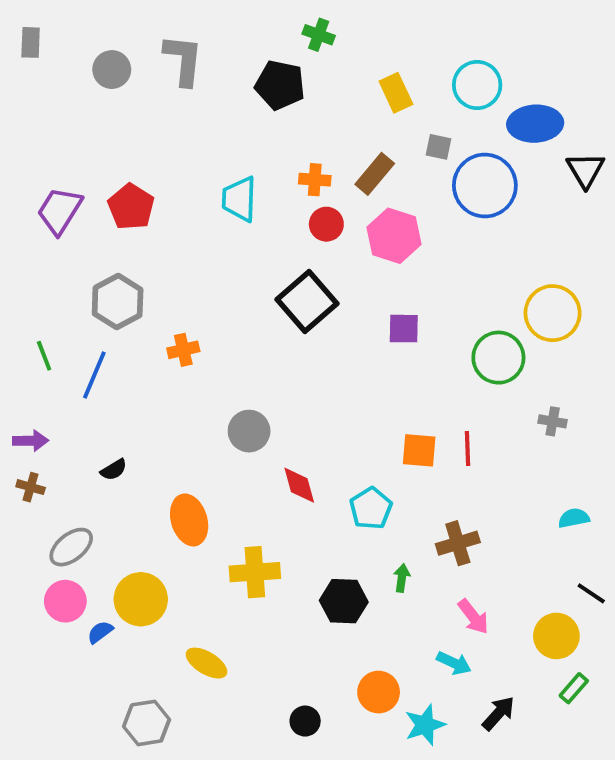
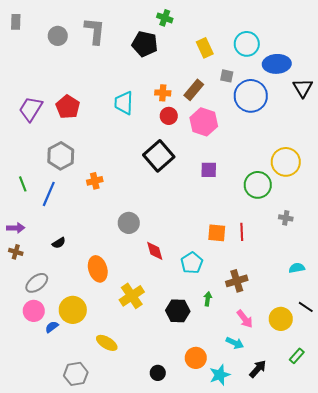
yellow cross: (255, 572) -> (132, 296), turned -30
yellow circle: (556, 636) -> (281, 319), moved

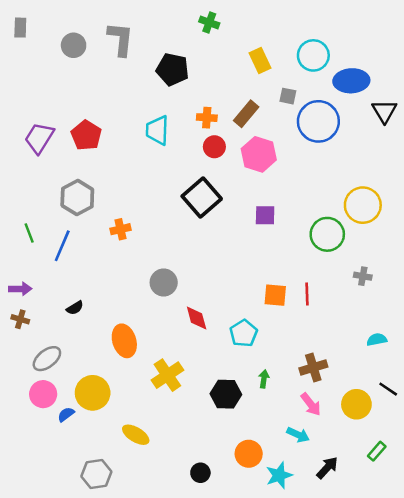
black pentagon: (145, 44) -> (173, 69), moved
brown cross: (237, 281) -> (313, 367), moved

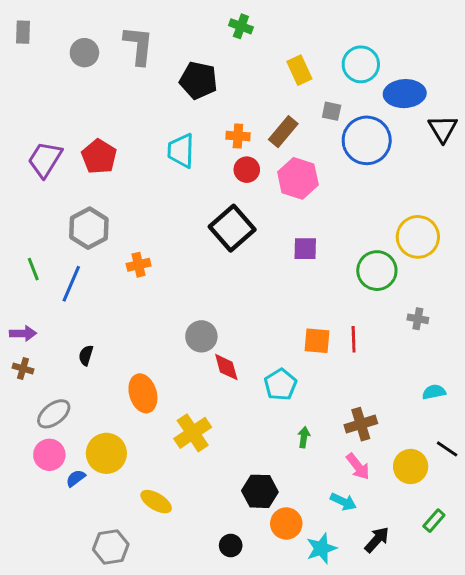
gray circle: (164, 282) -> (201, 336), moved
black semicircle: (75, 308) -> (86, 355), turned 138
black hexagon: (226, 394) -> (260, 491), moved

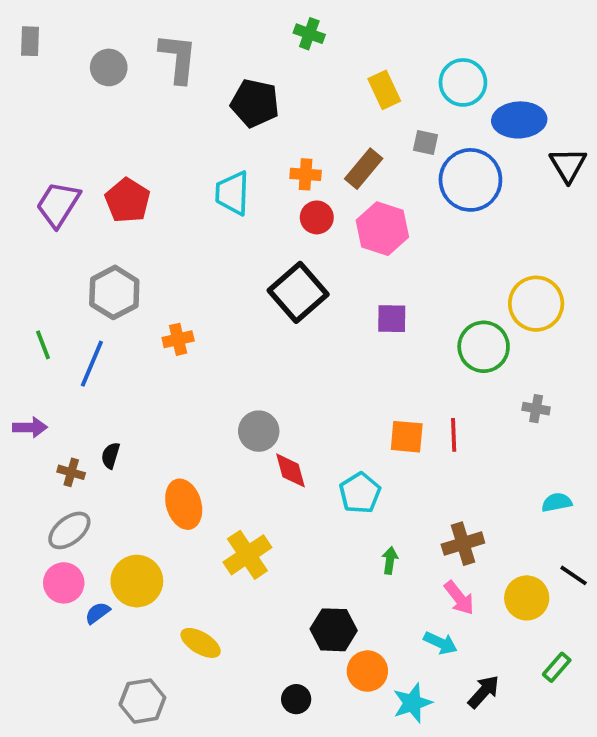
brown cross: (23, 369) -> (71, 472), moved

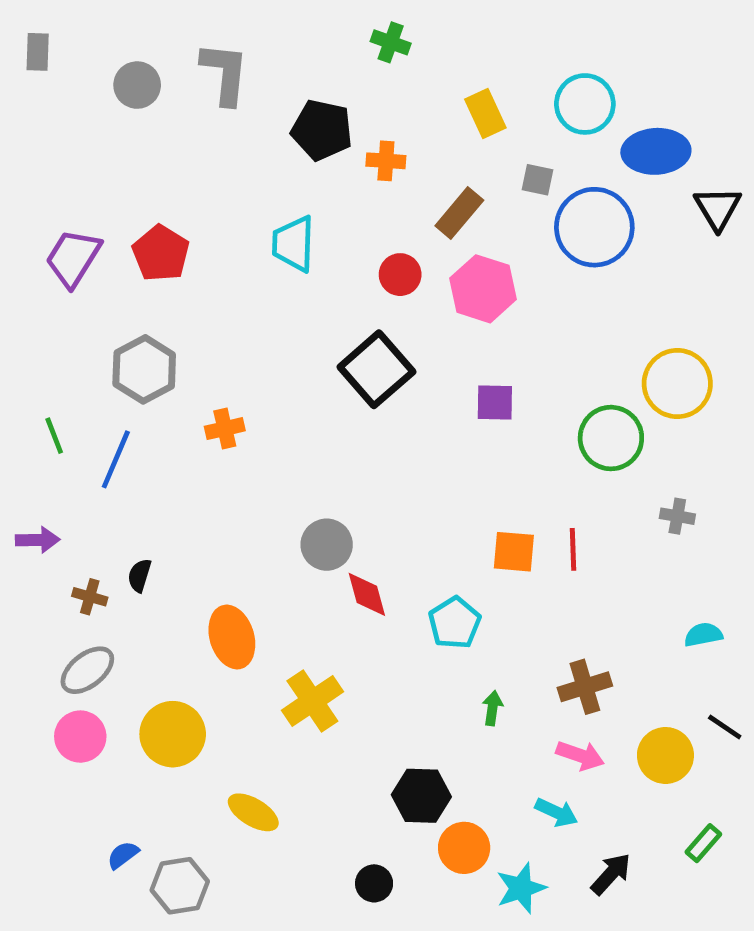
orange cross: (306, 174) -> (386, 161), moved
pink arrow: (459, 598) -> (580, 755), turned -33
blue semicircle: (97, 613) -> (123, 855), moved

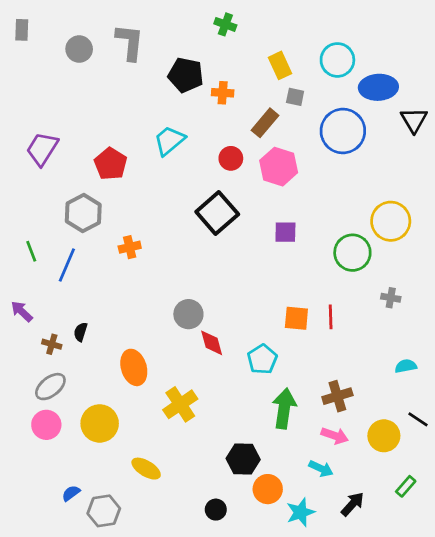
gray square: (538, 180) -> (295, 97), moved
cyan trapezoid: (293, 244) -> (169, 141), turned 48
red pentagon: (161, 253) -> (111, 164), moved
purple arrow: (38, 540) -> (22, 311), turned -135
green arrow: (492, 708) -> (284, 408), size x2.0

